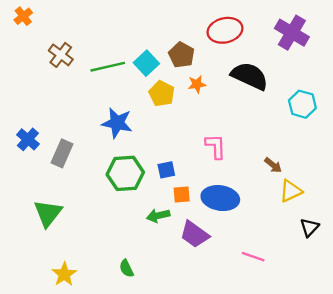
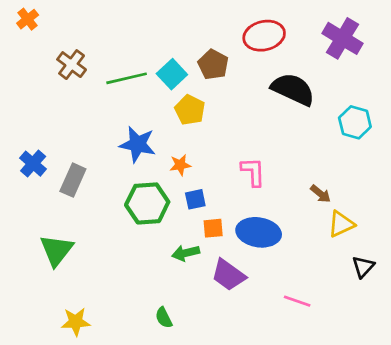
orange star: (197, 84) -> (180, 165), moved
green semicircle: (126, 268) -> (164, 318), moved
yellow star: (64, 274) -> (76, 322), turned 30

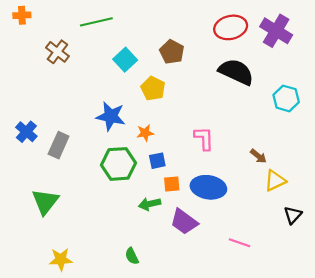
orange cross: (28, 19) -> (22, 15), turned 35
red ellipse: (264, 36) -> (231, 27), moved
cyan square: (172, 74) -> (125, 60), moved
green line: (127, 78) -> (96, 22), moved

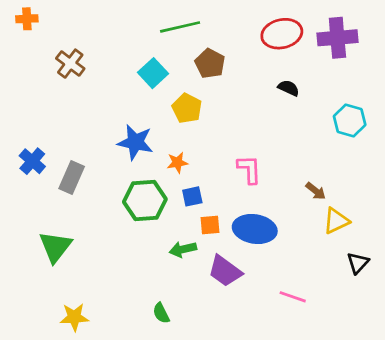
green line: (96, 22) -> (180, 27), moved
purple cross: (276, 31) -> (337, 38), turned -36
black semicircle: (236, 72) -> (289, 88), size x0.5

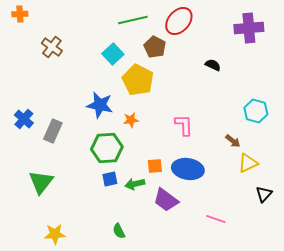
red ellipse: (282, 34) -> (179, 21), moved, turned -36
yellow pentagon: (187, 108) -> (138, 80), size x1.4
cyan hexagon: (350, 120) -> (256, 111), moved
blue square: (192, 196) -> (110, 179), moved

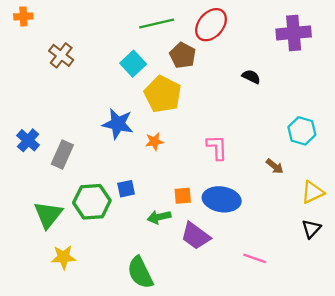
green hexagon: (107, 148) -> (92, 202), moved
yellow triangle: (248, 163) -> (312, 192), moved
blue square: (110, 179) -> (126, 189), moved
green semicircle: (119, 231) -> (140, 272), size x1.8
yellow star: (55, 234) -> (64, 257), moved

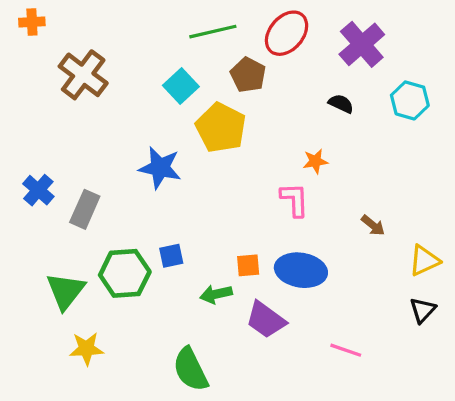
purple cross: (294, 33) -> (362, 44), moved, turned -36
brown cross: (61, 55) -> (83, 75), size x1.4
cyan hexagon: (302, 131) -> (410, 100), moved
orange star: (154, 142) -> (315, 161), moved

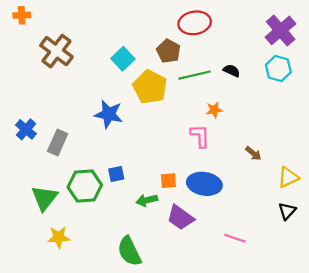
green line: (213, 32) -> (195, 75), moved
red ellipse: (287, 33) -> (195, 23), turned 40
purple cross: (362, 44) -> (281, 30), moved

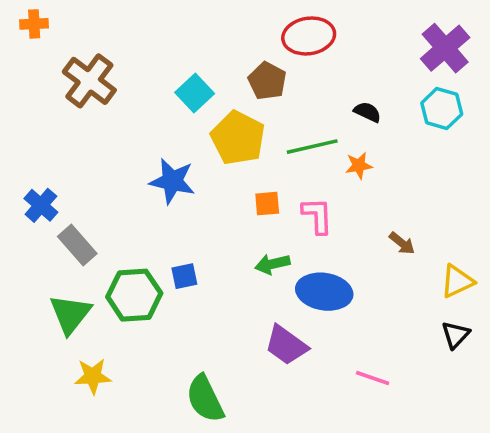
green line: (195, 75) -> (312, 147), moved
orange star: (214, 110) -> (359, 166), moved
gray rectangle: (58, 142) -> (77, 245), moved, turned -65
orange square: (168, 181) -> (267, 204), moved
green arrow: (147, 200) -> (272, 264), moved

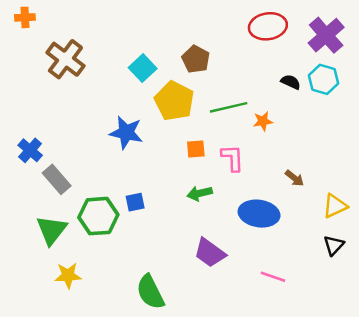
red ellipse: (309, 36) -> (268, 26), moved
black semicircle: (367, 112) -> (291, 82), moved
blue ellipse: (324, 292) -> (259, 214), moved

